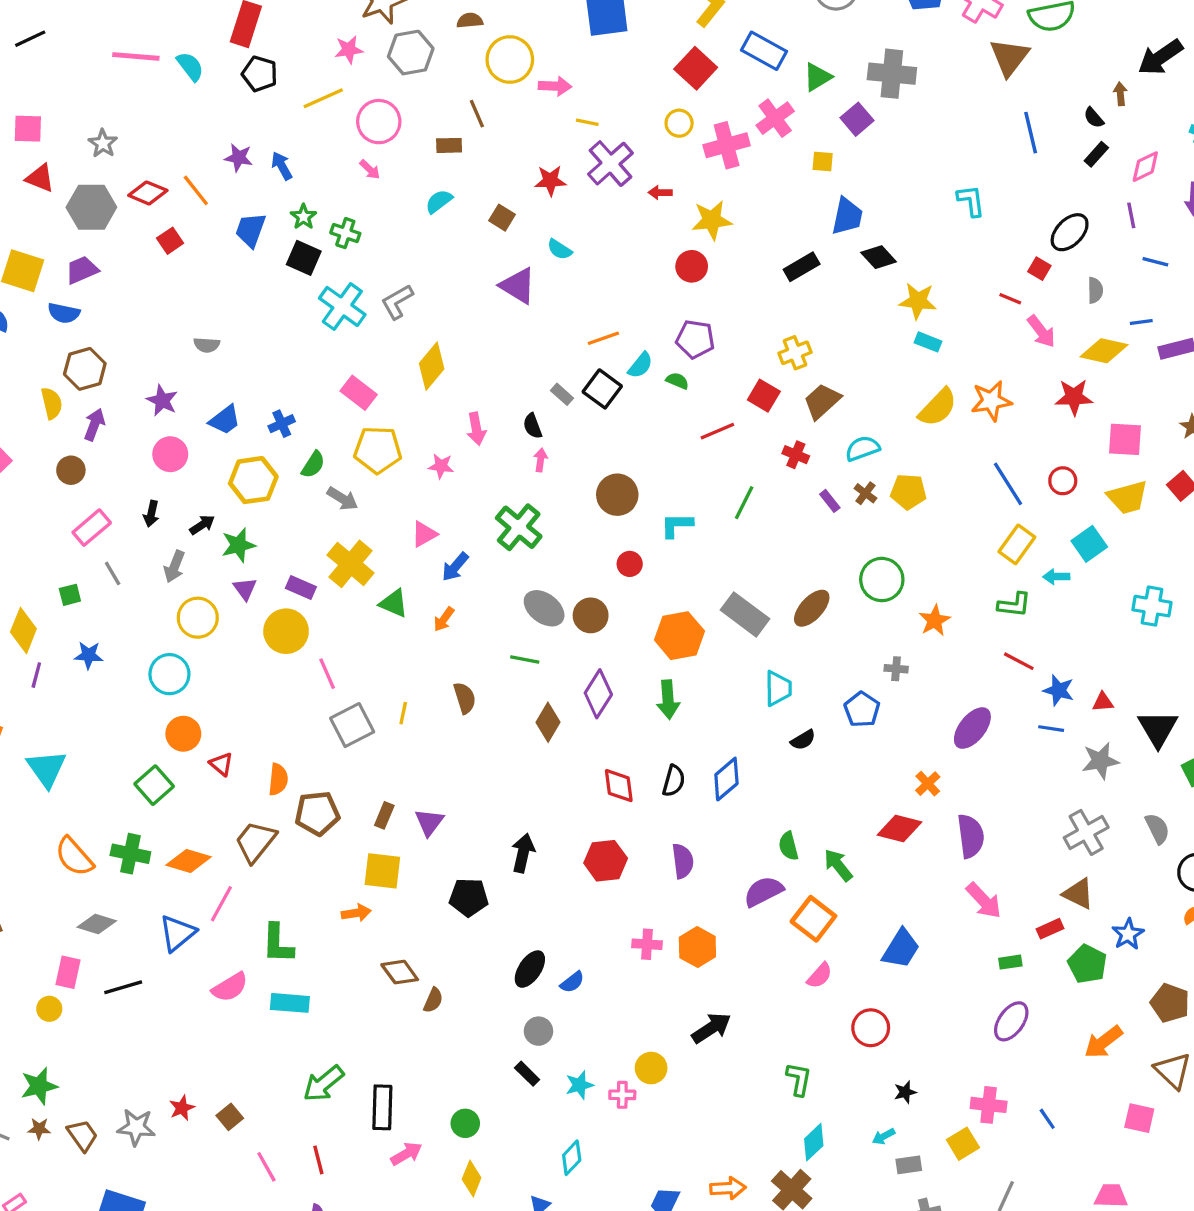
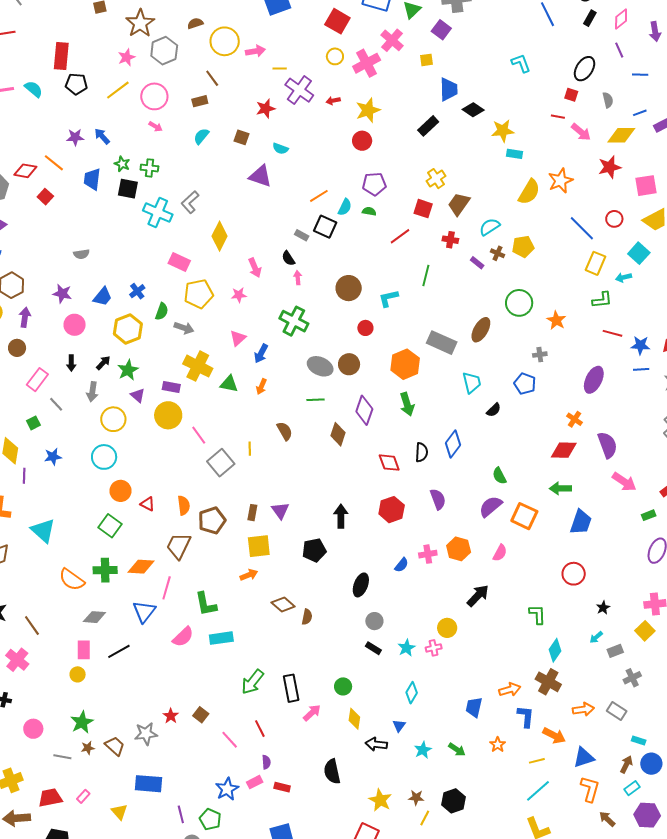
green arrow: (838, 865) -> (560, 488), moved, turned -40
pink semicircle: (820, 976) -> (500, 553), moved
blue semicircle: (572, 982) -> (402, 565), moved

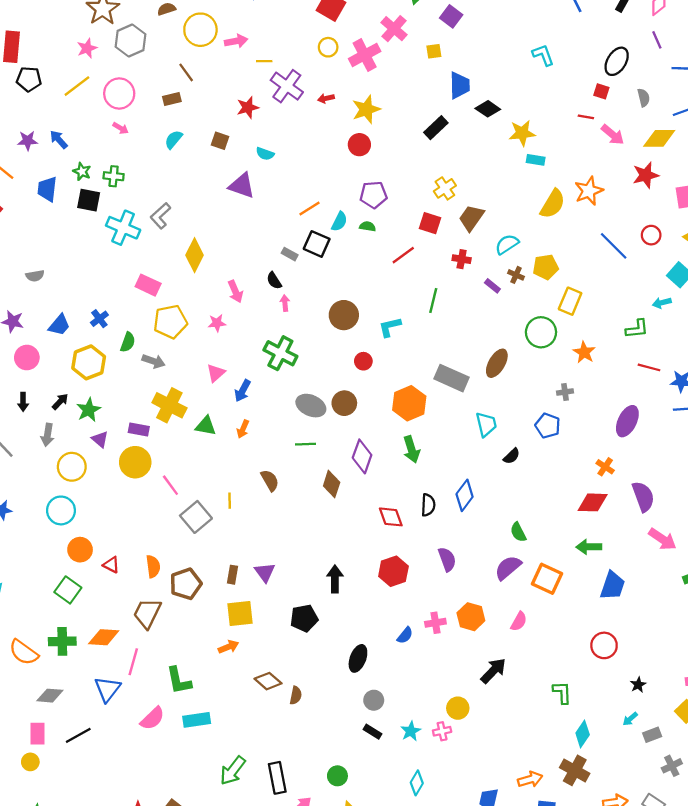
yellow rectangle: (595, 263) -> (570, 301), moved

